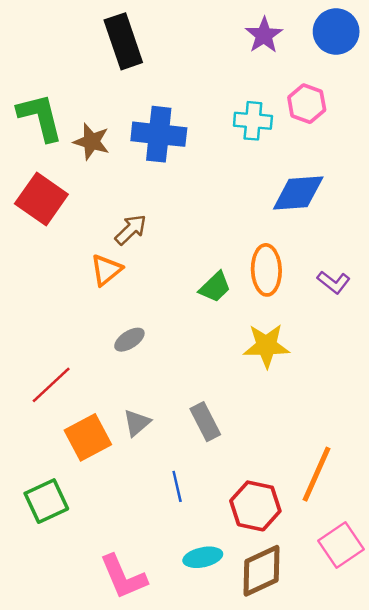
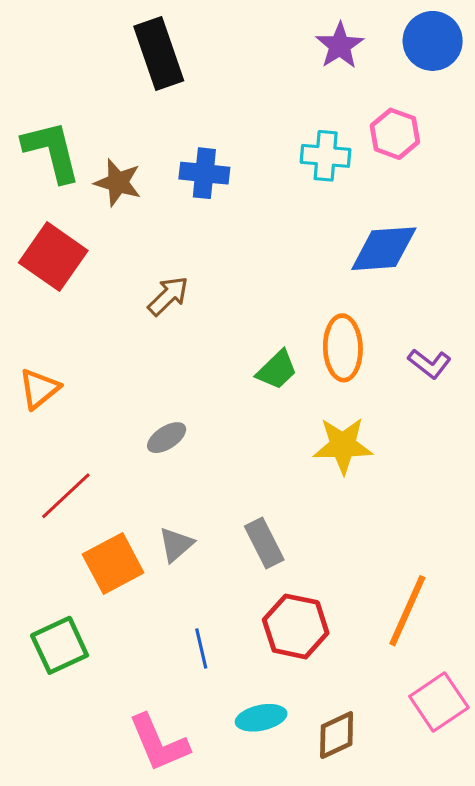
blue cross: (159, 134) -> (204, 173), size x0.7
orange triangle: (106, 270) -> (39, 389), moved
blue line: (177, 486) -> (201, 648), moved
red hexagon: (255, 506) -> (296, 626), moved
brown diamond: (261, 571) -> (337, 735), size x0.7

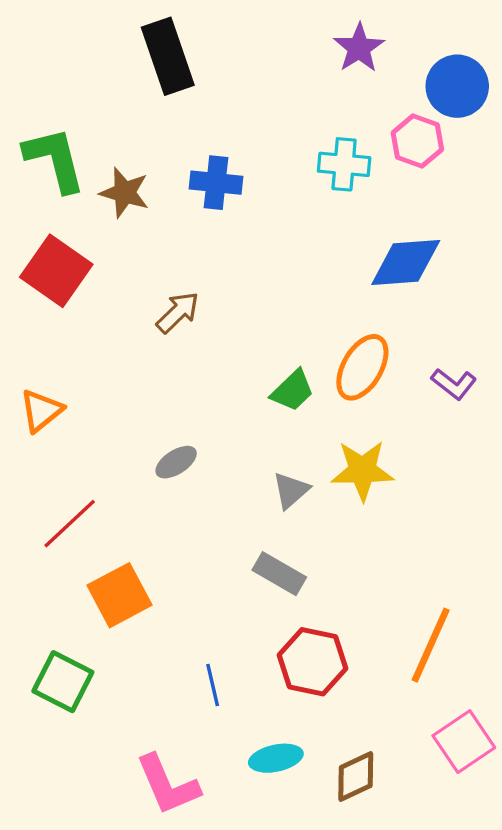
blue circle: (433, 41) -> (457, 86), moved
orange ellipse: (343, 348) -> (362, 367), turned 32
gray rectangle: (264, 543) -> (279, 574), turned -33
gray triangle: (176, 545) -> (291, 490), moved
green square: (60, 645) -> (63, 682), turned -38

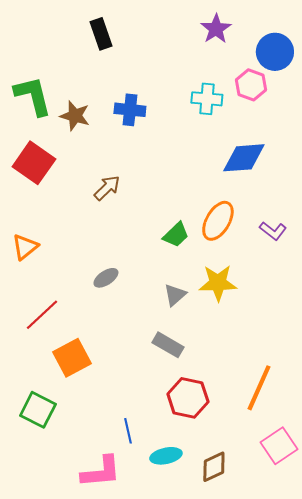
black rectangle: (168, 56) -> (101, 34), size x0.7
blue line: (213, 685) -> (128, 431), moved
pink L-shape: (168, 785) -> (101, 472), turned -72

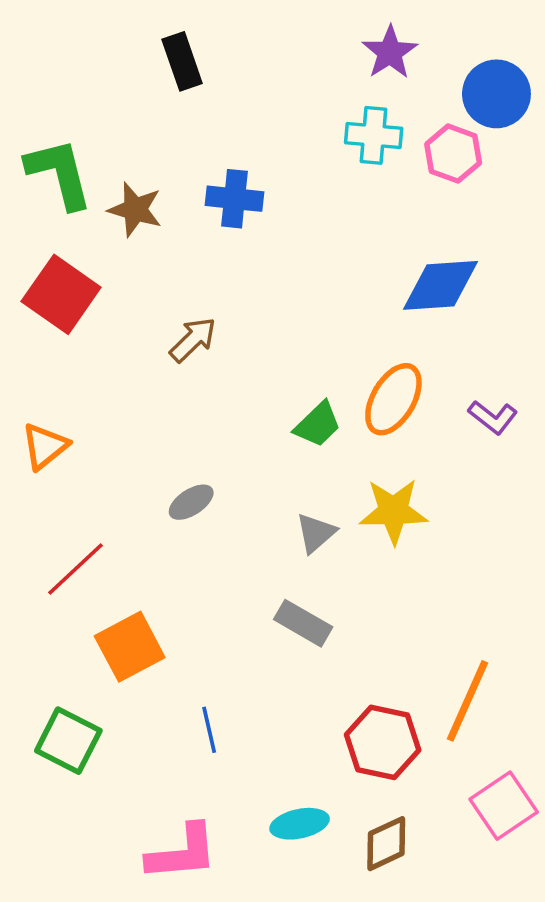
cyan cross: (207, 99) -> (374, 135), moved
red hexagon: (188, 398) -> (383, 742), moved
blue line: (128, 431) -> (209, 730), moved

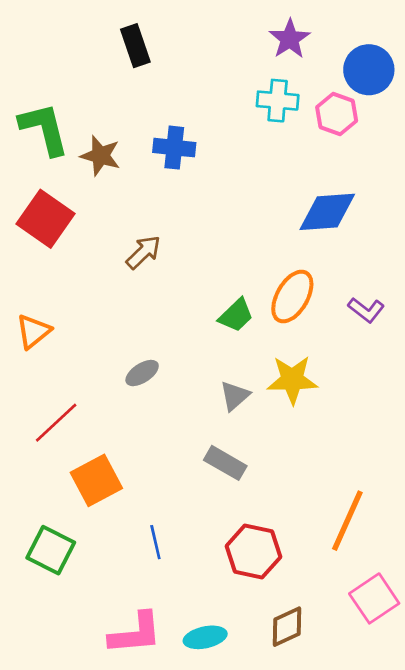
red hexagon: (383, 742) -> (253, 551), moved
cyan ellipse: (300, 824) -> (205, 637), moved

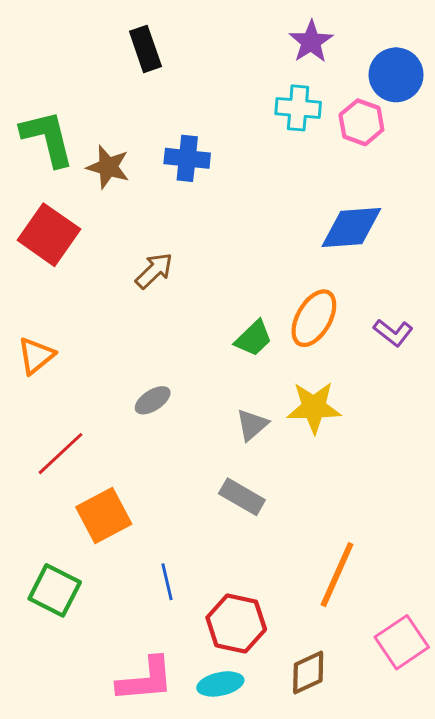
orange line: (347, 521) -> (337, 575), moved
red hexagon: (253, 551) -> (236, 623), moved

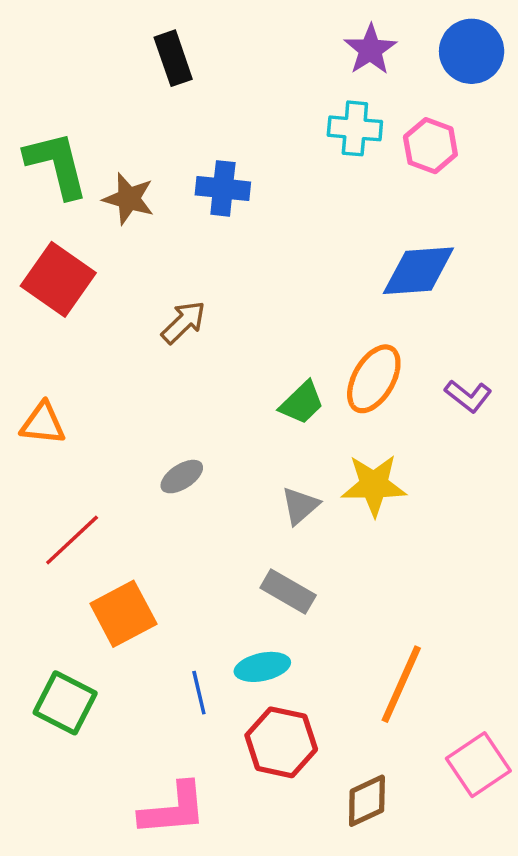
blue circle: (396, 75) -> (472, 51), moved
orange triangle: (36, 356) -> (43, 423), turned 45
cyan ellipse: (220, 684) -> (262, 667), moved

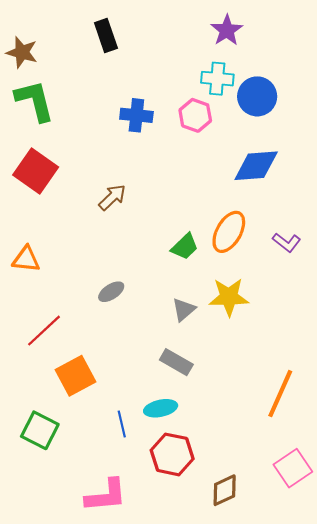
blue circle: (472, 51) -> (257, 96), moved
pink hexagon: (430, 146) -> (195, 115), moved
brown star: (129, 199) -> (22, 52), moved
orange line: (401, 684) -> (280, 394), moved

